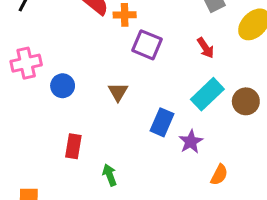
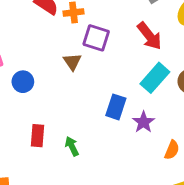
red arrow: (206, 48) -> (149, 36), size x1.5
brown triangle: (118, 92) -> (72, 62), moved
green arrow: (110, 175) -> (72, 146), moved

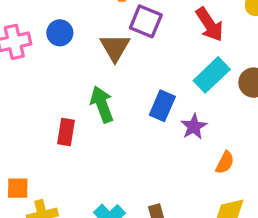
brown triangle: (72, 62) -> (115, 48), size x1.4
blue circle: (23, 82) -> (60, 33), moved
green arrow: (72, 146) -> (102, 104), moved, size x1.5

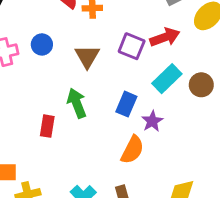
purple square: (146, 21) -> (132, 46), moved
red arrow: (210, 24) -> (165, 37), turned -76
orange semicircle: (225, 163) -> (132, 150), moved, size x1.5

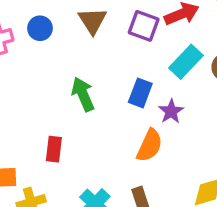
brown triangle: (87, 56) -> (92, 21), moved
red rectangle: (47, 126) -> (54, 149), moved

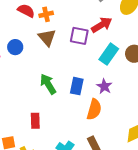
blue rectangle: (140, 93) -> (77, 86), moved

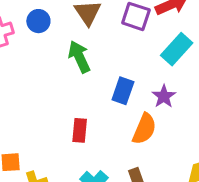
green arrow: (48, 84) -> (79, 57), moved
red rectangle: (35, 121) -> (80, 130), moved

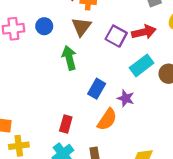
purple star: (164, 96) -> (126, 98), turned -30
red rectangle: (80, 130) -> (66, 124), moved

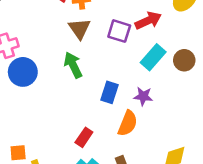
blue circle: (44, 26) -> (23, 72), moved, size x1.5
red rectangle: (66, 124) -> (84, 137), turned 30

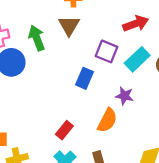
purple square: (119, 31) -> (106, 51), moved
green arrow: (73, 65) -> (37, 38), moved
blue rectangle: (110, 92) -> (84, 78), moved

